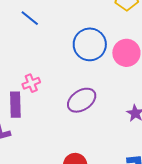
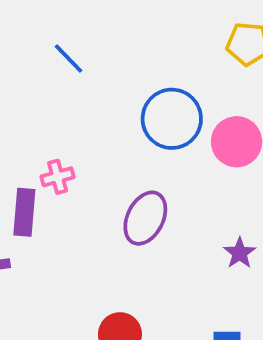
purple ellipse: (82, 100) -> (145, 218), turned -36

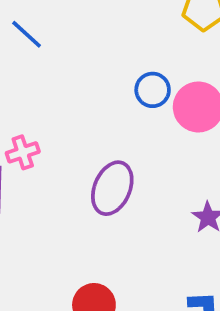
blue circle: (172, 119) -> (153, 90), moved, size x0.6

